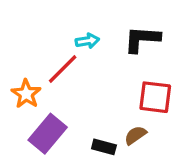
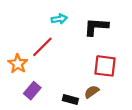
cyan arrow: (87, 41) -> (59, 19), moved
purple rectangle: (48, 134) -> (32, 91), size x0.7

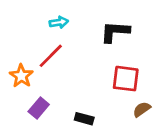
cyan arrow: (59, 19) -> (59, 22), moved
brown semicircle: (92, 92) -> (142, 109), moved

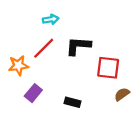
black L-shape: (115, 32) -> (78, 46), moved
orange star: (21, 76) -> (18, 65), turned 30

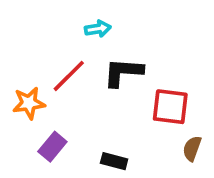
cyan arrow: (51, 19) -> (98, 29), moved
brown semicircle: (122, 94) -> (192, 148), turned -35

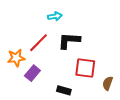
red square: (170, 107) -> (85, 68), moved
purple rectangle: (52, 147) -> (32, 73), moved

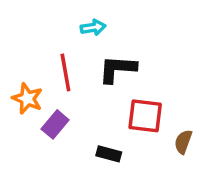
red line: (39, 43) -> (65, 72), turned -55
orange star: (16, 58) -> (27, 98), turned 30

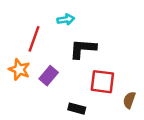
red line: (65, 72) -> (34, 39), moved, turned 30
purple rectangle: (55, 124) -> (49, 76), moved

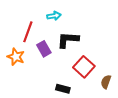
purple rectangle: (49, 76) -> (44, 49), moved, turned -70
red square: (102, 82) -> (84, 67), turned 35

